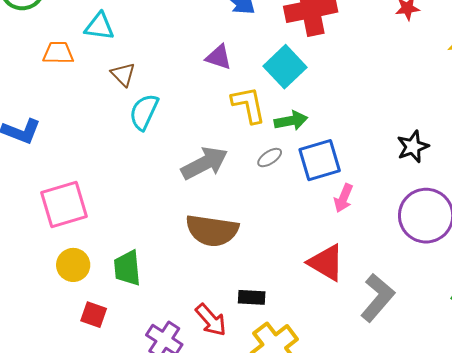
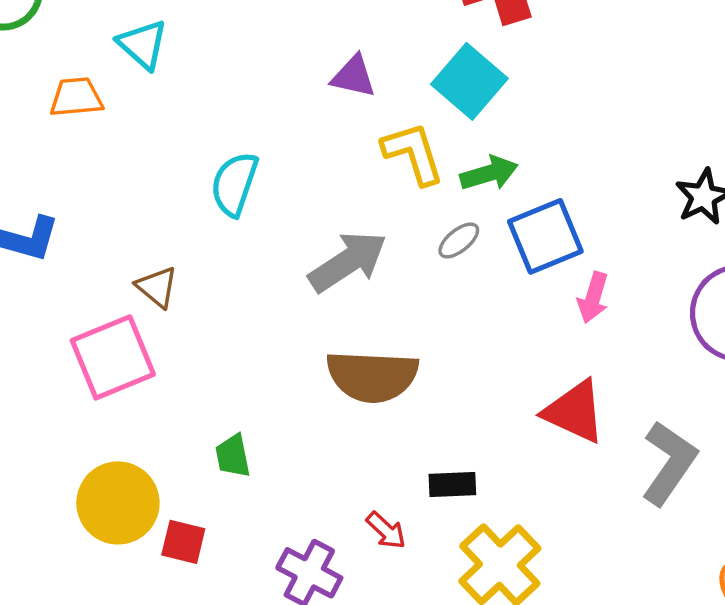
cyan triangle: (99, 26) -> (143, 44), turned 40
brown triangle: (123, 74) -> (157, 287), moved
yellow circle: (73, 265) -> (118, 503), moved, size x1.4
green trapezoid: (127, 268) -> (233, 456), size x0.7
red arrow: (211, 320) -> (386, 530), size x0.7

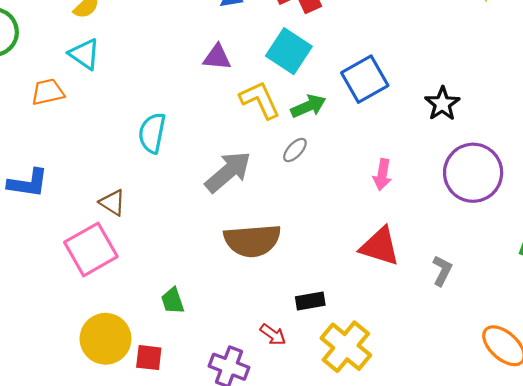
blue square: (545, 236) -> (365, 79), moved
gray L-shape: (669, 463) -> (442, 271), size x0.6

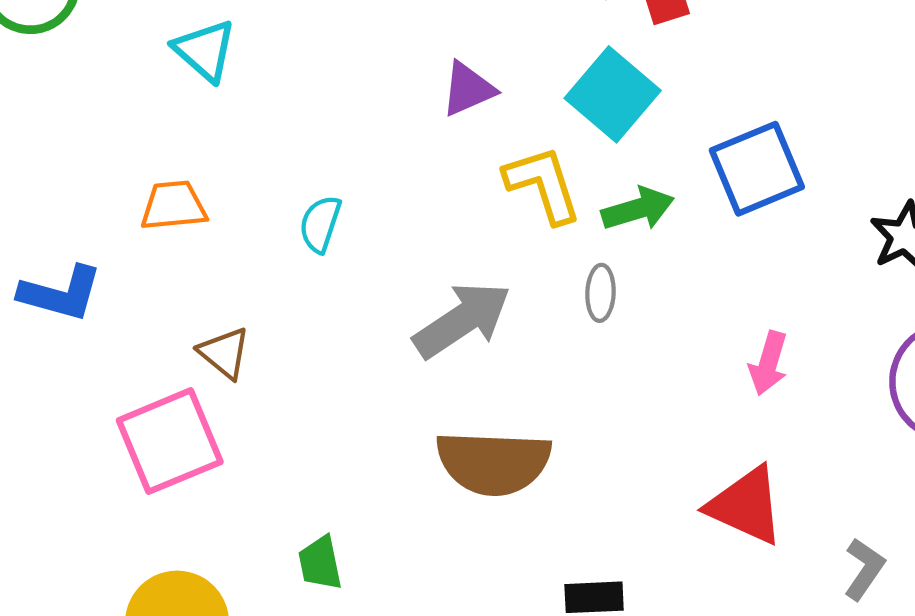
purple triangle: (217, 57) -> (468, 89), turned -36
orange trapezoid: (48, 92) -> (174, 206), moved
cyan semicircle: (152, 133) -> (320, 224), size x0.7
gray ellipse: (295, 150) -> (601, 293), turned -48

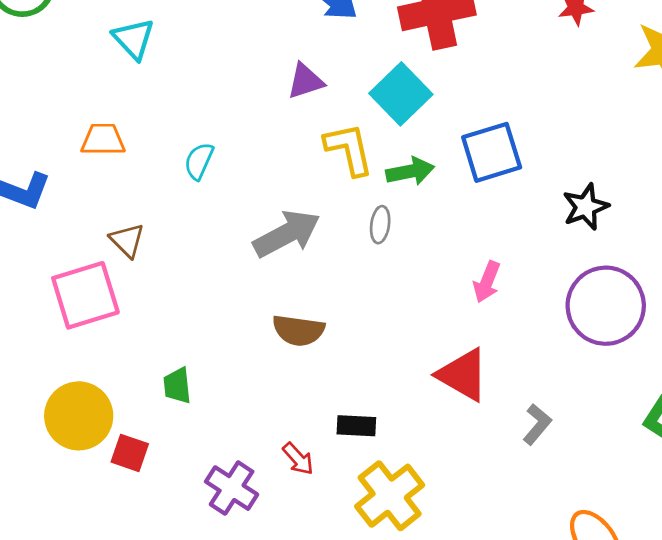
brown semicircle: (493, 463) -> (298, 330), size x0.7

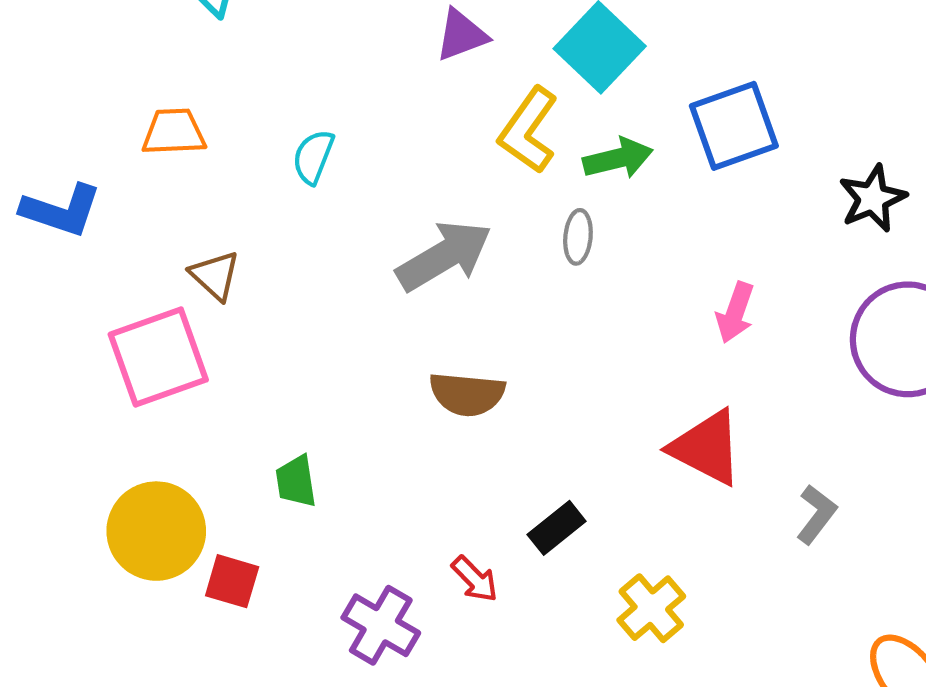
yellow L-shape: (349, 149) -> (528, 130), turned -130
black rectangle: (356, 426) -> (557, 528), turned -39
yellow cross: (390, 496) -> (651, 608), moved, size x0.7

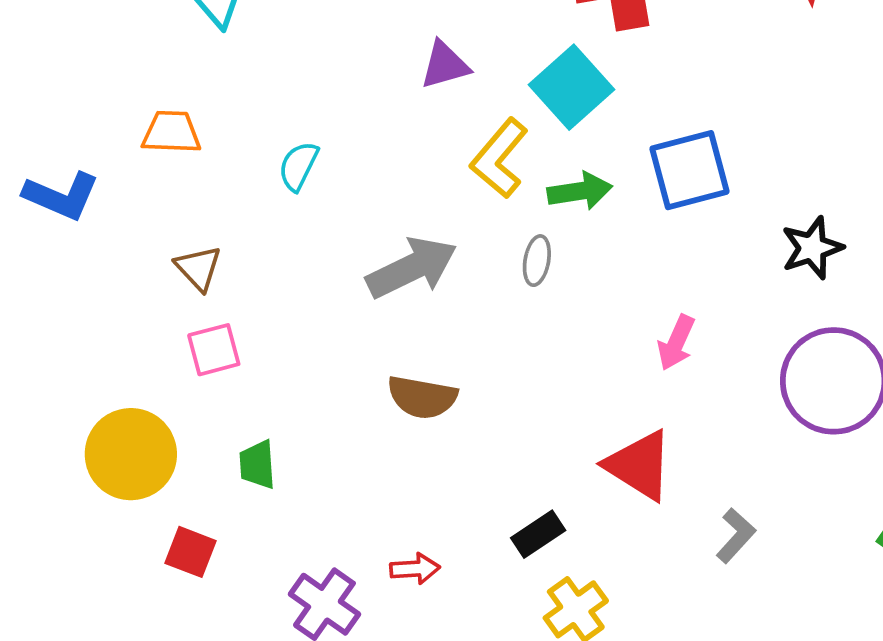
pink square: (158, 357) -> (214, 350), moved, size x0.6
black rectangle: (557, 528) -> (538, 534), moved
yellow circle: (156, 531) -> (131, 454), moved
red arrow: (475, 579) -> (415, 569), turned -54

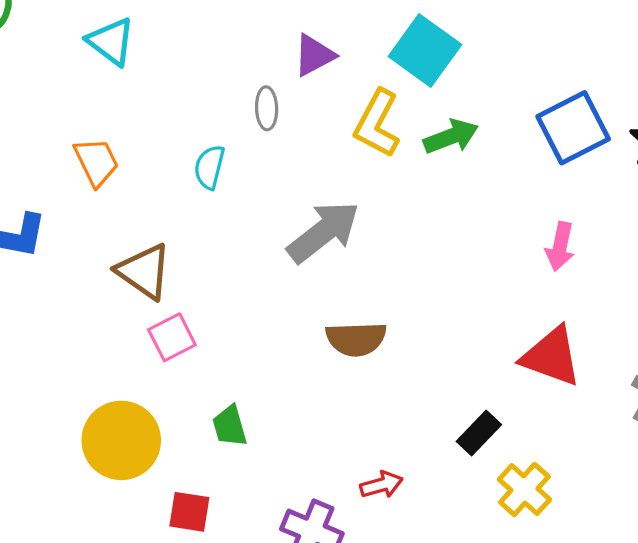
orange trapezoid: (171, 132) -> (96, 162), turned 74
blue square: (689, 170) -> (573, 128), moved
gray ellipse: (537, 261) -> (267, 108), moved
brown triangle: (198, 268) -> (144, 271), size x1.4

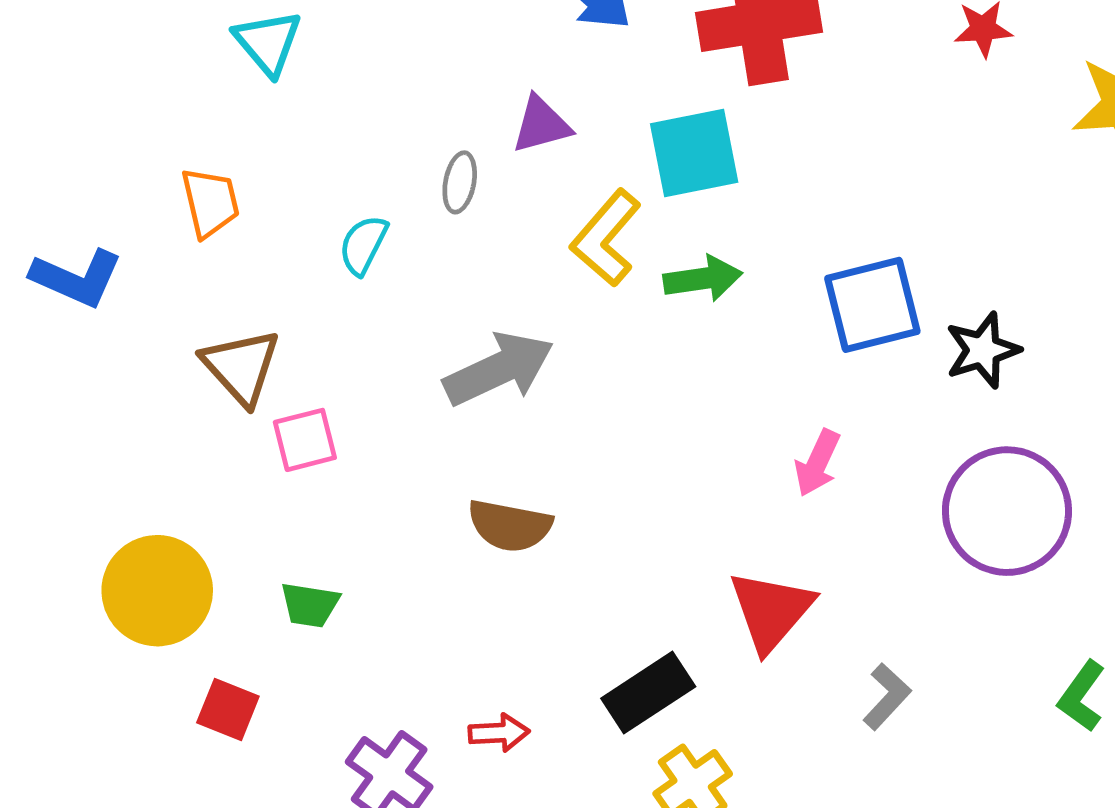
cyan square: (425, 51) -> (694, 153), turned 30
pink square: (172, 337) -> (305, 440), moved
red triangle: (551, 357) -> (771, 611), turned 38
green trapezoid: (230, 426) -> (310, 605), turned -78
black rectangle: (479, 433) -> (648, 692), size x1.4

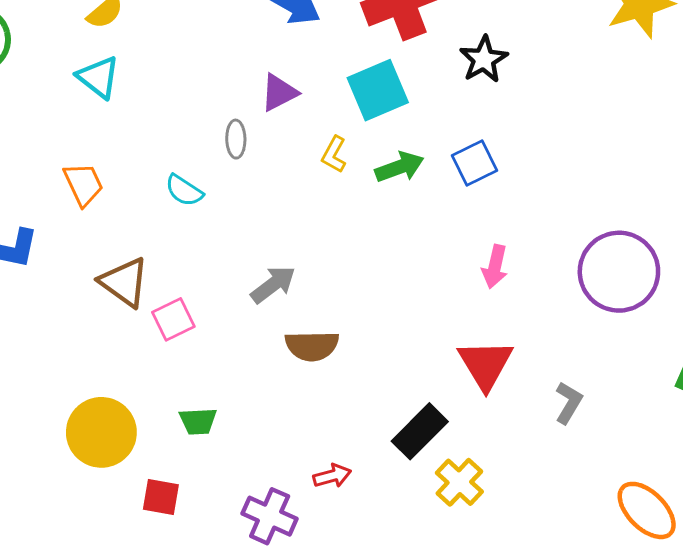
yellow L-shape: (606, 238) -> (334, 154), size x0.6
cyan semicircle: (363, 245) -> (184, 191), turned -72
blue square: (872, 305) -> (475, 163), moved, size x0.7
black star: (983, 350) -> (484, 59), moved
gray arrow: (499, 369) -> (273, 284), moved, size x0.7

